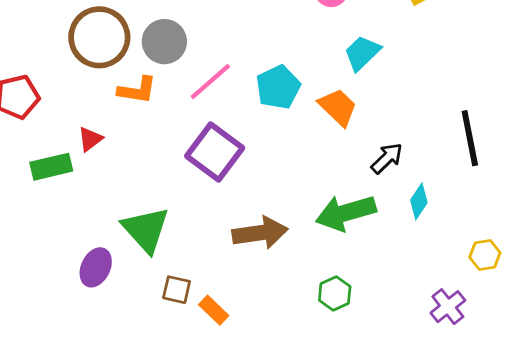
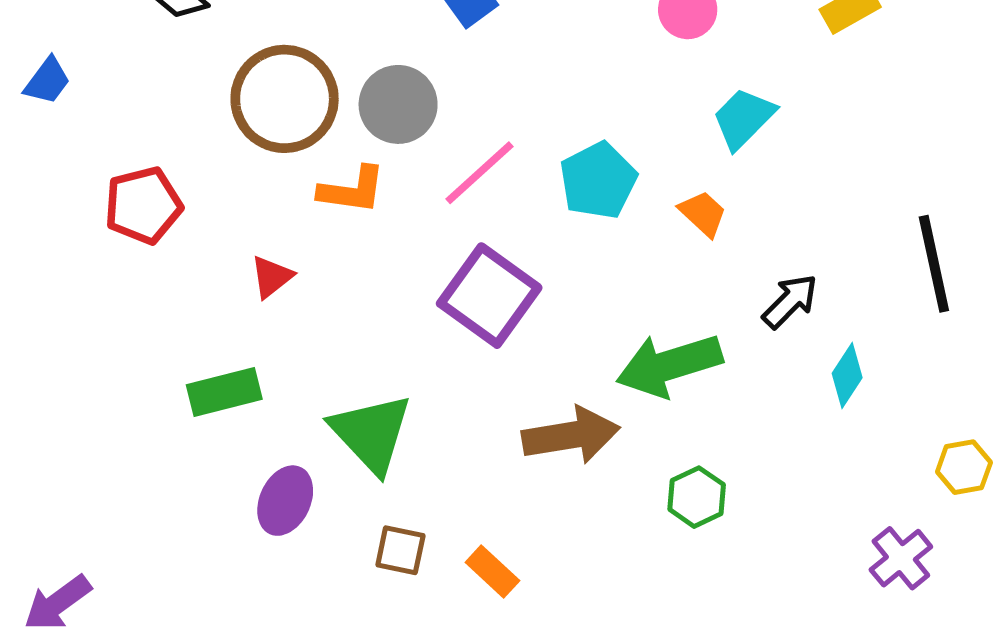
orange trapezoid: (338, 107) -> (703, 213), size x0.7
green rectangle: (51, 167) -> (224, 392), moved
green arrow: (346, 213) -> (669, 365), moved
brown square: (177, 290) -> (400, 550), moved
green hexagon: (335, 293) -> (697, 497), moved

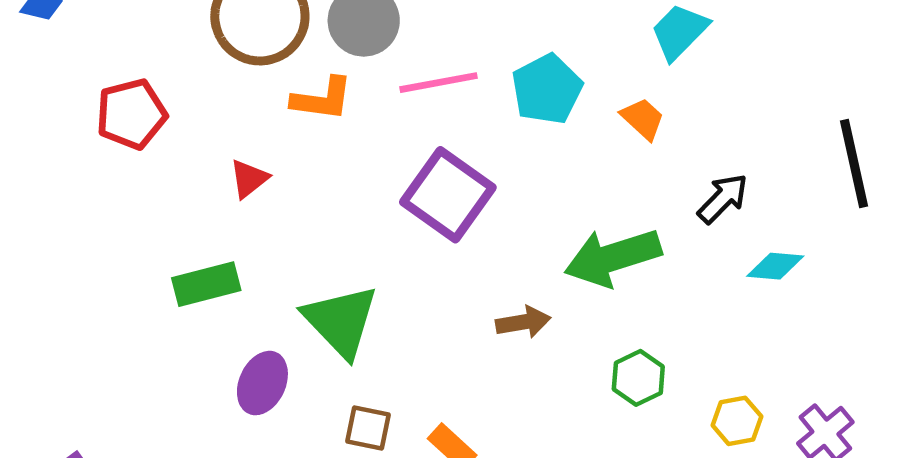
pink line: (480, 173) -> (438, 83), turned 32
cyan diamond: (847, 375) -> (775, 266), turned 62
brown arrow: (571, 435) -> (523, 322), size x0.6
yellow hexagon: (964, 467) -> (737, 421), moved

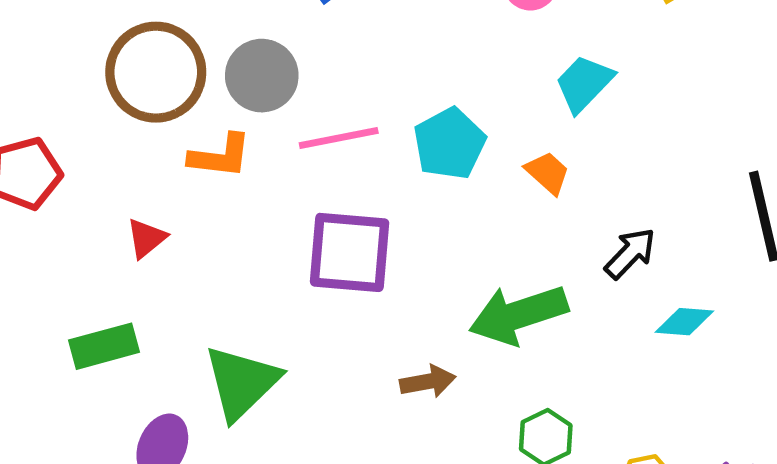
purple square: (448, 195) -> (350, 252), turned -30
green triangle: (341, 321) -> (242, 382), turned 30

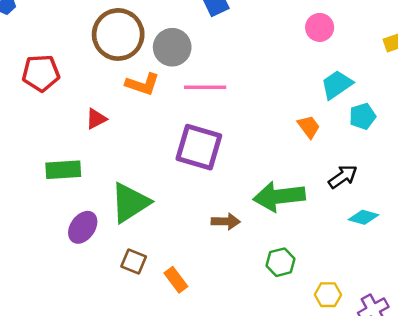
cyan pentagon: (449, 144) -> (363, 116), moved, size x0.7

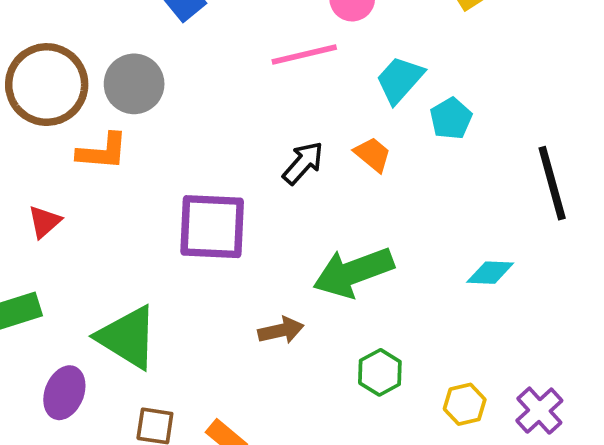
pink line: (205, 87) -> (304, 55), moved
black arrow: (343, 177) -> (303, 163), moved
green triangle: (130, 203) -> (128, 337), turned -42

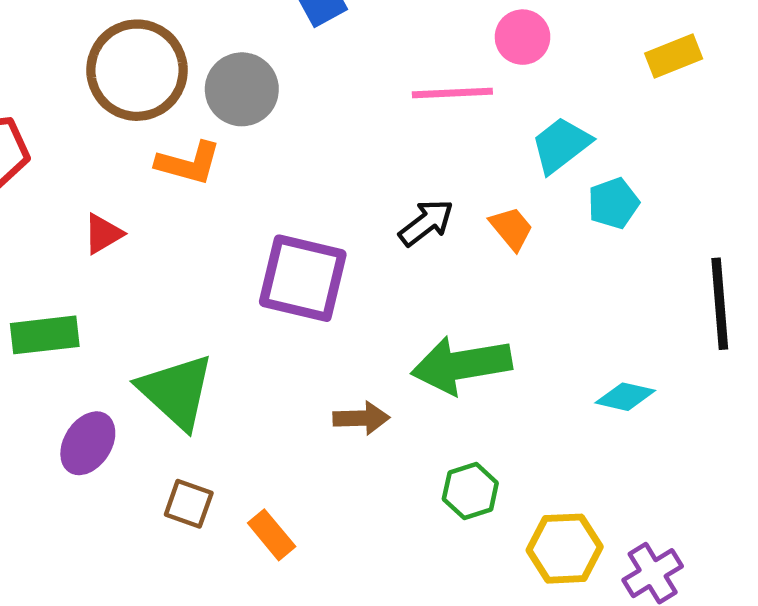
yellow hexagon: (465, 404) -> (565, 549), size x1.4

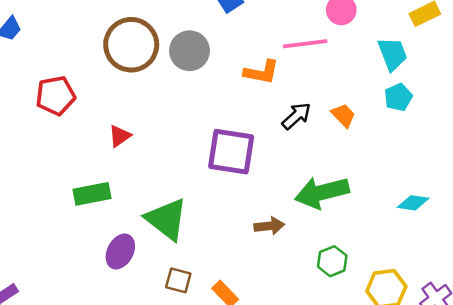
cyan trapezoid: (561, 145) -> (393, 54), moved, turned 111
orange L-shape: (188, 163) -> (262, 72), moved

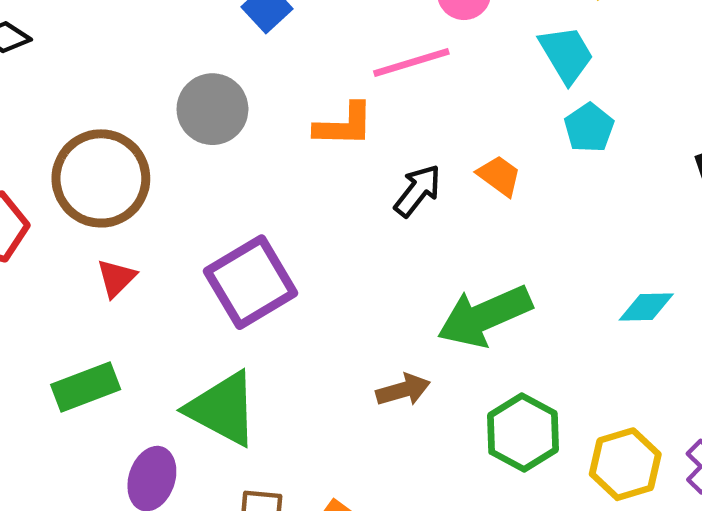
brown circle: (131, 45) -> (101, 178), moved
purple square: (231, 152) -> (251, 282), moved, turned -30
green hexagon: (332, 261) -> (523, 432), size x1.4

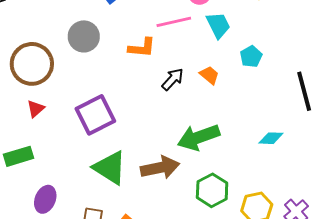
cyan trapezoid: (566, 54) -> (218, 25), moved
brown arrow: (403, 390) -> (160, 168), size x1.6
green triangle: (223, 409) -> (110, 168), moved

